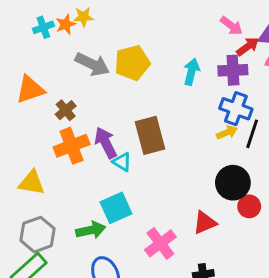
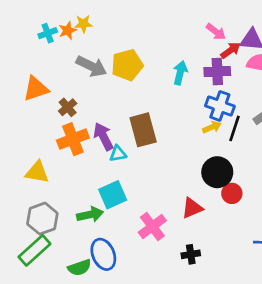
cyan triangle: (122, 162) -> (118, 154), turned -42

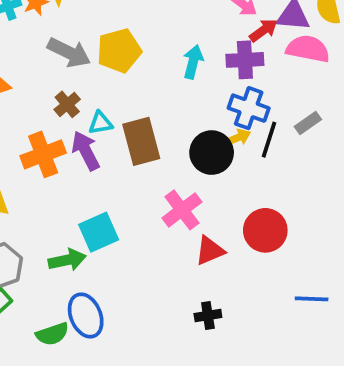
brown cross: (68, 107) -> (67, 104), moved
cyan triangle: (118, 154) -> (100, 123), moved
black circle: (217, 172) -> (212, 153), moved
red circle: (232, 193) -> (265, 230), size x1.5
pink cross: (152, 227) -> (182, 210), moved

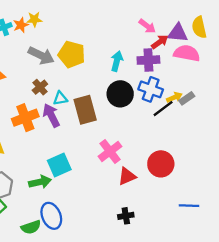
yellow pentagon: (119, 51) -> (72, 54), turned 30
yellow arrow: (238, 138) -> (174, 97), moved
black line: (269, 140) -> (163, 109), turned 35
black circle: (212, 153) -> (120, 94), moved

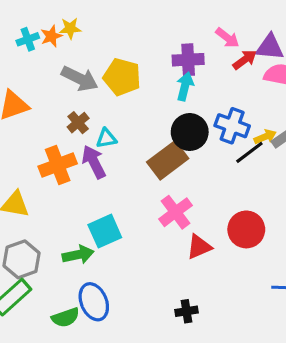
purple cross: (148, 60) -> (188, 60), moved
brown rectangle: (85, 110) -> (168, 160), moved, turned 68
black cross: (126, 216) -> (187, 311), moved

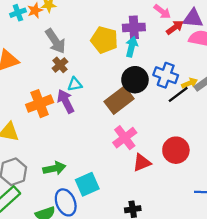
yellow pentagon: (122, 77) -> (104, 40), moved
gray arrow: (80, 79) -> (55, 41), turned 30
brown cross: (78, 123) -> (60, 65), moved
cyan square: (105, 231) -> (87, 184), moved

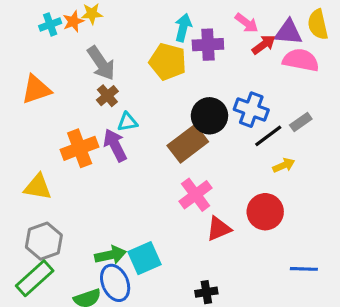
cyan arrow: (132, 47) -> (183, 28), moved
yellow arrow: (190, 83) -> (284, 165), moved
green arrow: (54, 168) -> (110, 255), moved

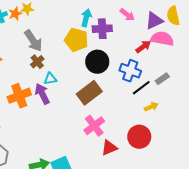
purple triangle: (288, 32) -> (154, 21), turned -30
red arrow: (264, 45) -> (143, 47), moved
black circle: (209, 116) -> (97, 62), moved

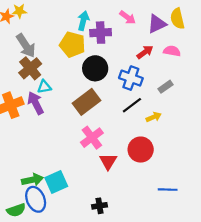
pink semicircle: (162, 39) -> (172, 51), moved, size x0.7
brown cross: (37, 62) -> (30, 68), size x1.5
black line: (141, 88) -> (132, 105), moved
red triangle: (109, 148) -> (108, 161), turned -36

